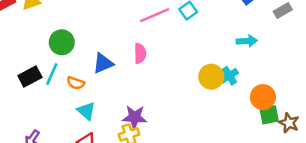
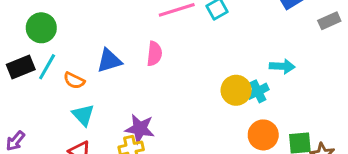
cyan arrow: (247, 41) -> (282, 66), moved
green circle: (62, 42) -> (41, 28), moved
orange circle: (263, 97) -> (263, 135), moved

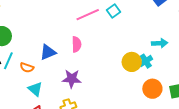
purple star: (140, 129) -> (72, 79), moved

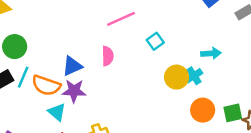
cyan square: (113, 11) -> (155, 41), moved
orange semicircle: (27, 68) -> (46, 85), size x1.6
purple star: (72, 79) -> (74, 91), moved

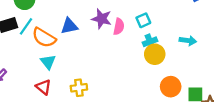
pink semicircle: (108, 56) -> (119, 27), moved
cyan cross: (194, 76) -> (150, 42), moved
purple star: (74, 91) -> (102, 19), moved

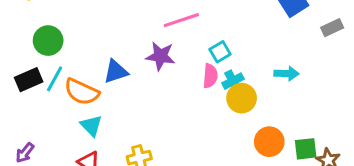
pink semicircle: (119, 27) -> (210, 76), moved

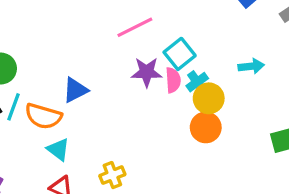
cyan square: (220, 52) -> (180, 54), size x1.4
purple star: (160, 56) -> (147, 72), moved
orange circle: (269, 142) -> (206, 127), moved

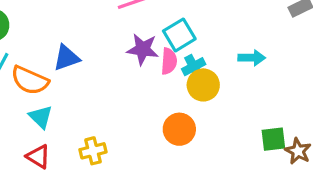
orange circle: (206, 127) -> (179, 129), moved

